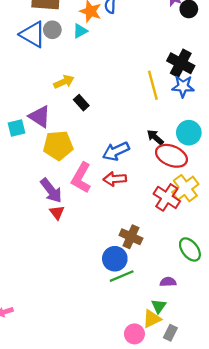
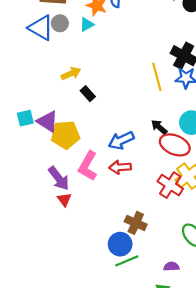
purple triangle: (40, 116) -> (48, 121), moved

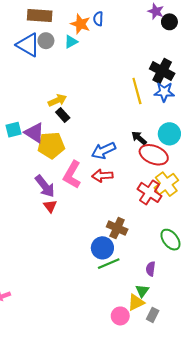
yellow arrow: (71, 74) -> (57, 100), moved
black rectangle: (88, 94) -> (63, 115), moved
purple semicircle: (171, 266) -> (151, 269), turned -80

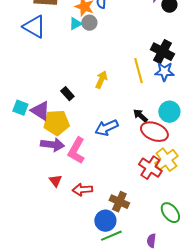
gray circle: (46, 41) -> (89, 23), moved
yellow arrow: (57, 100) -> (101, 80), moved, turned -42
cyan square: (13, 130) -> (20, 108), turned 35
red arrow: (102, 176) -> (82, 190), moved
purple arrow: (45, 186) -> (52, 145), moved, turned -45

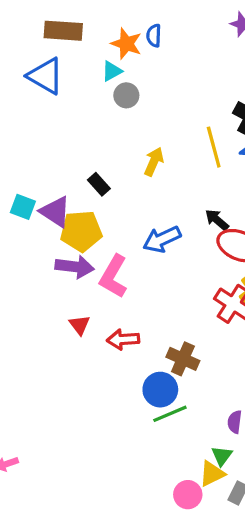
gray circle: (89, 23) -> (126, 95), moved

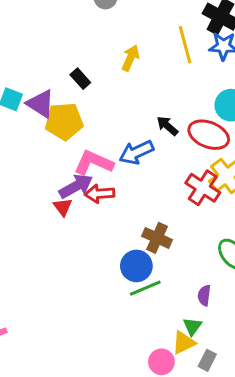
black arrow: (217, 220) -> (167, 126), moved
blue arrow: (162, 239) -> (136, 152), moved
purple arrow: (75, 267) -> (76, 186), moved, turned -36
pink L-shape: (113, 276) -> (94, 163), turned 84
red arrow: (123, 339) -> (100, 194), moved

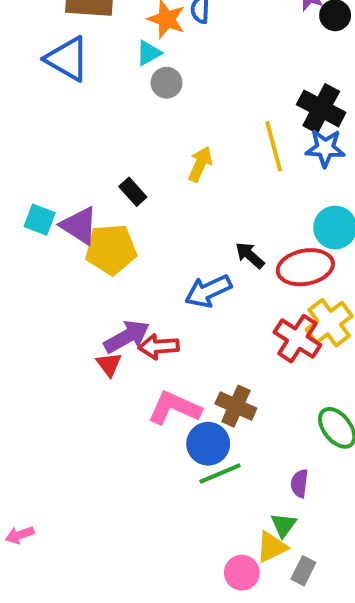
red ellipse: (209, 135) -> (305, 267), turned -33
pink L-shape: (94, 163) -> (174, 408), moved

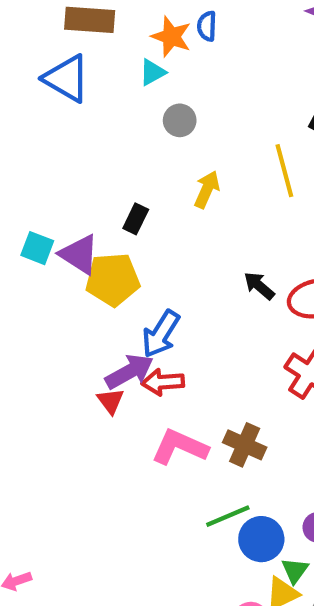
gray circle: (167, 83) -> (180, 120), moved
black rectangle: (133, 192) -> (136, 219), turned 68
blue arrow: (208, 291) -> (161, 334), moved, turned -33
blue circle: (208, 444) -> (261, 539), moved

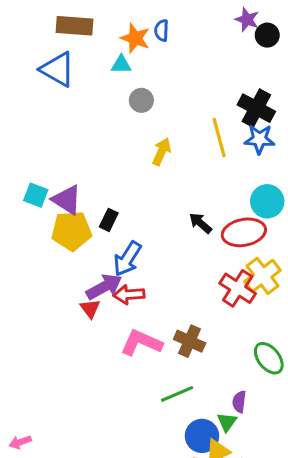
cyan triangle: (152, 72) -> (121, 65), turned 30
black rectangle: (136, 219) -> (109, 220), moved
yellow pentagon: (113, 279) -> (71, 231), moved
blue circle: (261, 539) -> (202, 436), moved
green triangle: (295, 571) -> (227, 422), moved

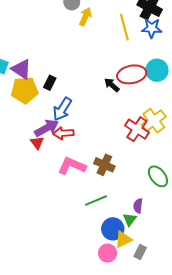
yellow arrow: (162, 152) -> (85, 17), moved
red ellipse: (244, 232) -> (132, 74), moved

